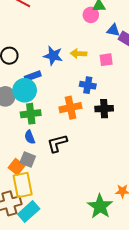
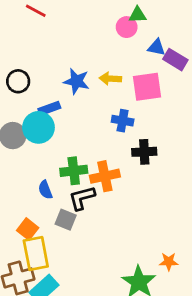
pink square: (106, 60) -> (147, 87), size x1.6
orange cross: (70, 108) -> (105, 176), moved
green cross: (31, 114) -> (74, 171), moved
gray square: (28, 160) -> (66, 220), moved

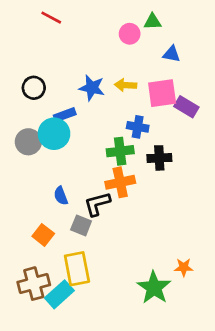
pink circle: (127, 27) -> (130, 34), moved
purple rectangle: (175, 60) -> (186, 107), moved
green cross: (74, 171) -> (120, 151), moved
yellow rectangle: (36, 254) -> (77, 269), moved

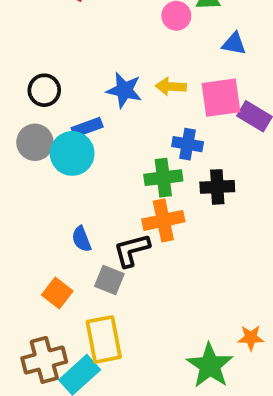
gray circle: (28, 142) -> (35, 142), moved

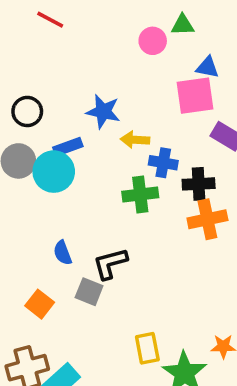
yellow arrow: (171, 86) -> (135, 140), moved
pink square: (221, 98) -> (195, 96), moved
black cross: (217, 187) -> (199, 184), moved
orange cross: (163, 220) -> (207, 219), moved
yellow rectangle: (104, 339) -> (147, 348), moved, size x0.7

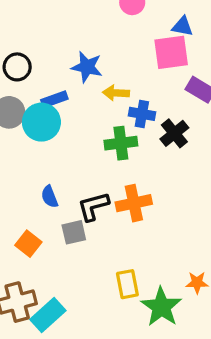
black cross: (199, 184) -> (174, 133), turned -36
orange cross: (207, 219) -> (134, 203), moved
gray square: (89, 292) -> (74, 232), turned -35

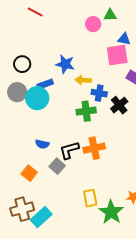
blue semicircle: (50, 197) -> (42, 144), turned -56
gray square: (74, 232) -> (57, 166), turned -35

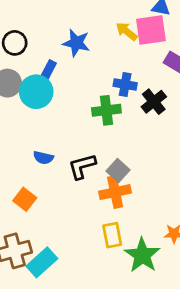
yellow arrow: (83, 80) -> (127, 31), moved, turned 35
blue rectangle: (45, 84) -> (48, 72), turned -42
orange cross: (94, 148) -> (115, 192), moved
gray square: (57, 166) -> (118, 171), moved

